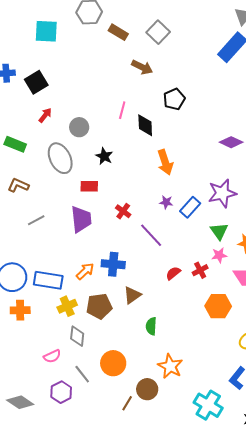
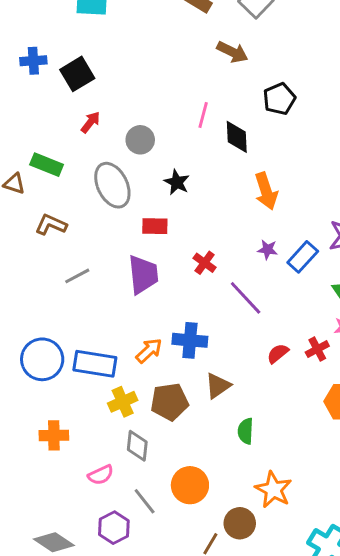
orange cross: (20, 310) -> (54, 435), moved

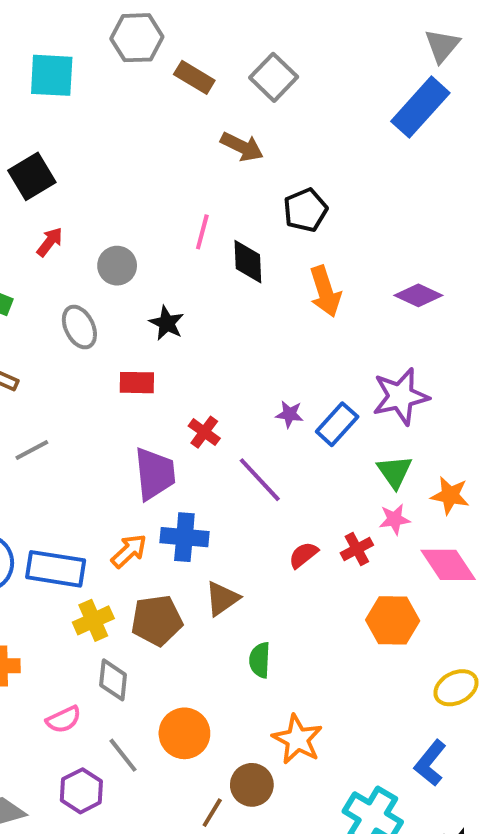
gray ellipse: (112, 185) -> (79, 327), size x0.7
orange arrow: (266, 191) -> (325, 291), moved
purple trapezoid: (143, 274) -> (155, 474), moved

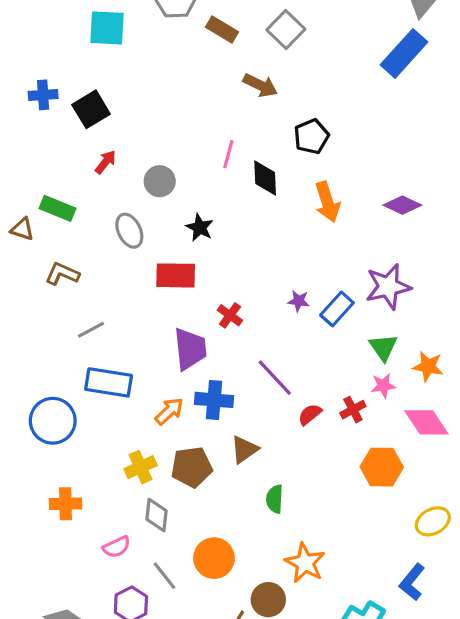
red rectangle: (137, 383) -> (176, 275), size x1.4
purple line: (260, 480) -> (275, 378), moved
blue rectangle: (56, 569) -> (109, 382), moved

